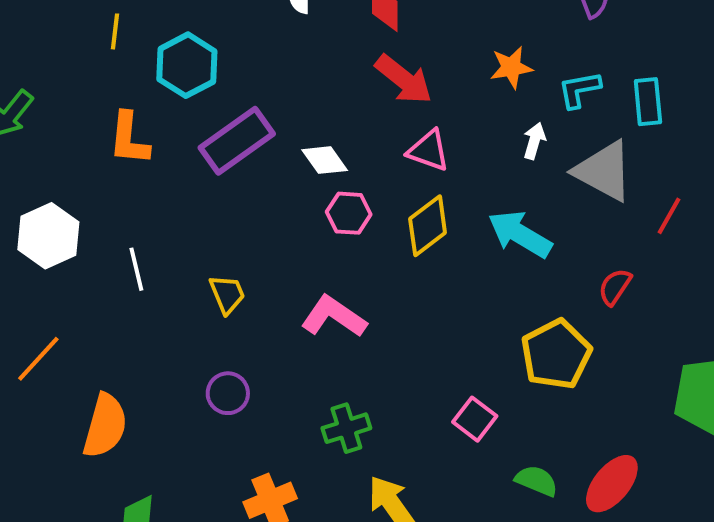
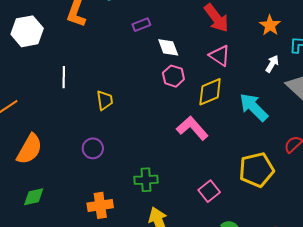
orange star: (511, 67) -> (270, 25), turned 30
purple rectangle: (237, 141) -> (141, 25), moved, size x0.5
white hexagon: (48, 236) -> (27, 31), moved
pink L-shape: (334, 317) -> (192, 128), moved

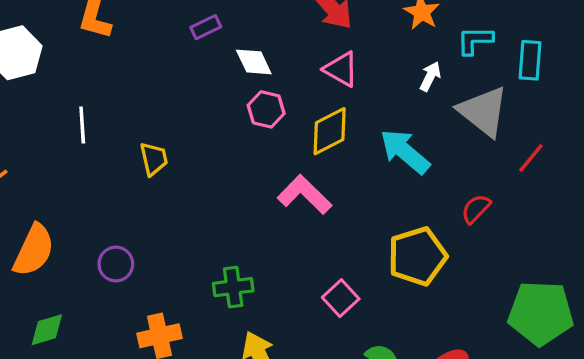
purple circle: (93, 148) -> (116, 264), moved

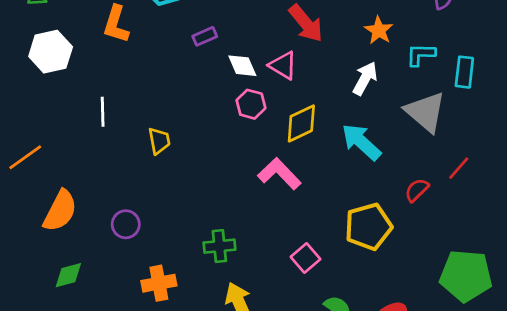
pink triangle: (341, 69) -> (283, 65), moved
white arrow: (430, 76) -> (365, 78), moved, size x1.4
red line: (531, 158) -> (459, 168), moved

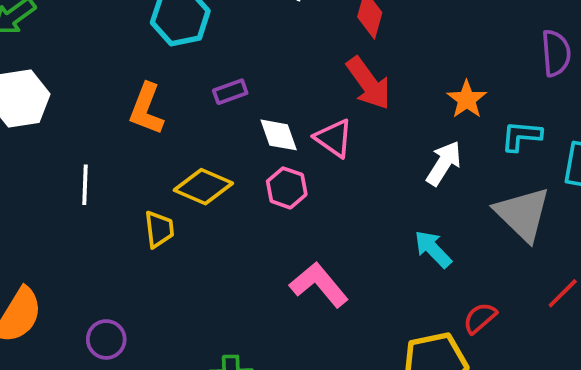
orange L-shape: (116, 24) -> (146, 109), moved
yellow diamond: (301, 123) -> (203, 187), moved, turned 45
cyan arrow: (361, 142) -> (433, 249), size x0.7
red semicircle: (417, 190) -> (480, 318), moved

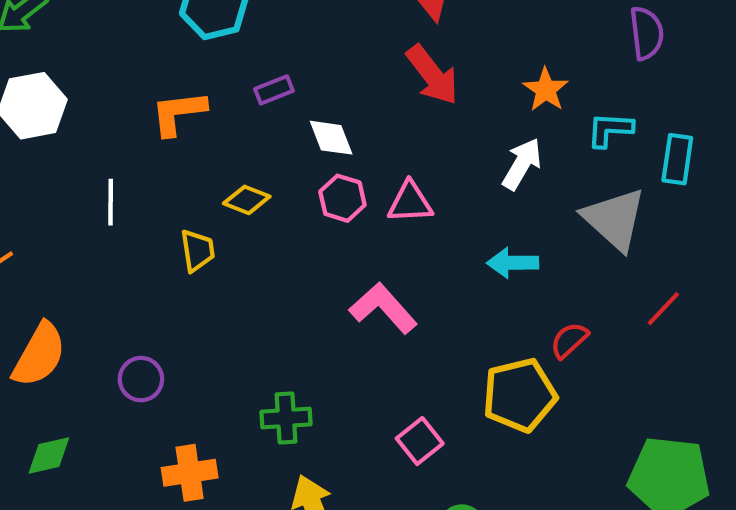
orange L-shape: (146, 109) -> (178, 113), turned 64
pink triangle: (334, 138) -> (410, 202), moved, turned -36
yellow diamond: (203, 187) -> (247, 200), size x0.7
cyan arrow: (433, 249) -> (513, 263), turned -45

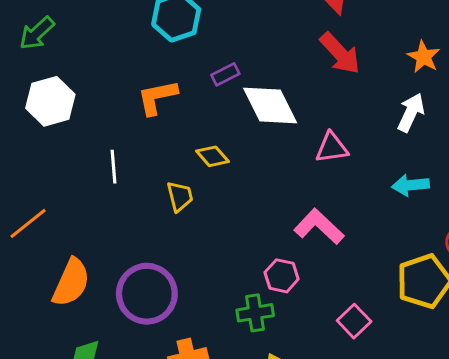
white diamond: (331, 138) -> (270, 106), size x1.6
pink hexagon: (342, 198) -> (282, 276), moved
yellow diamond: (247, 200) -> (213, 156), turned 32
purple circle: (141, 379) -> (147, 294), size x1.8

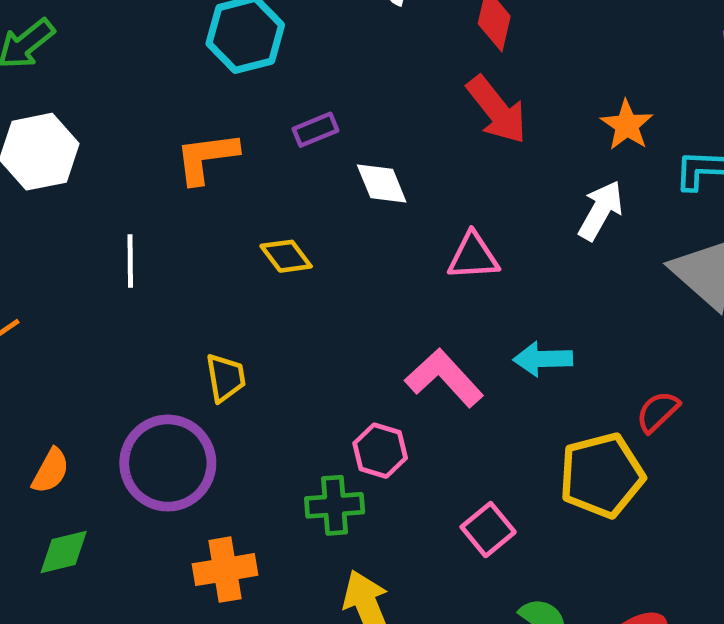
white diamond: (270, 106) -> (382, 184), size x0.6
cyan arrow: (410, 185) -> (543, 359), moved
yellow trapezoid: (180, 196) -> (226, 378), moved
orange semicircle: (71, 282) -> (51, 471), moved, size x0.6

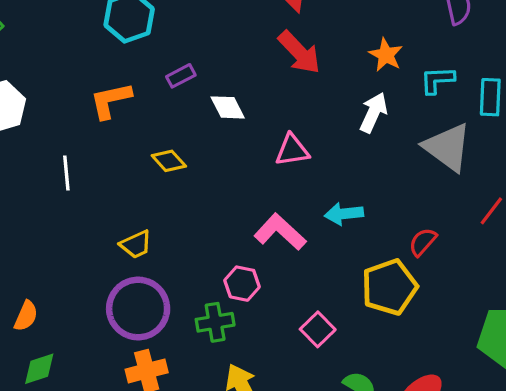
yellow trapezoid: (226, 378) -> (136, 244), turned 80
purple circle: (168, 463) -> (138, 309), moved

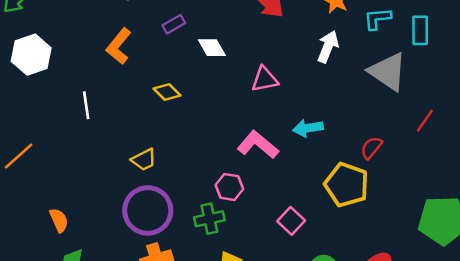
orange L-shape: (111, 100) -> (119, 46), turned -36
yellow pentagon: (389, 287) -> (347, 185), turned -30
orange semicircle: (26, 316) -> (59, 220), turned -45

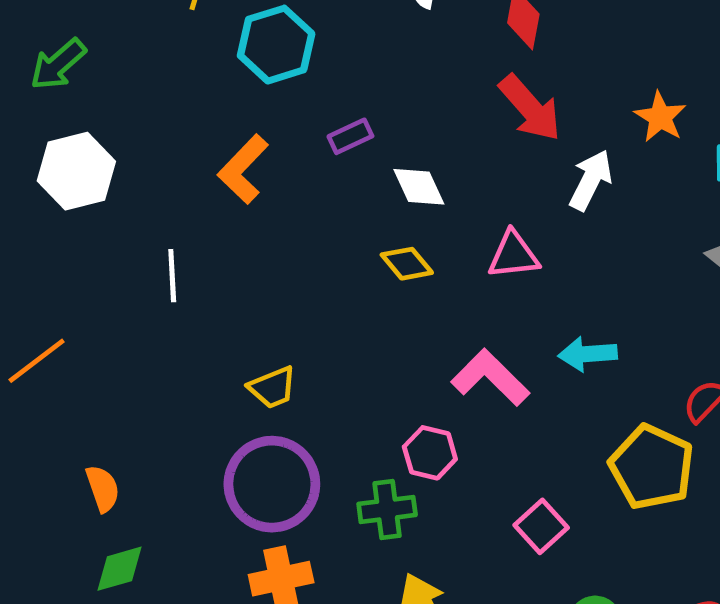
white arrow: (328, 47) -> (591, 180), moved
yellow diamond: (167, 92) -> (407, 264), moved

